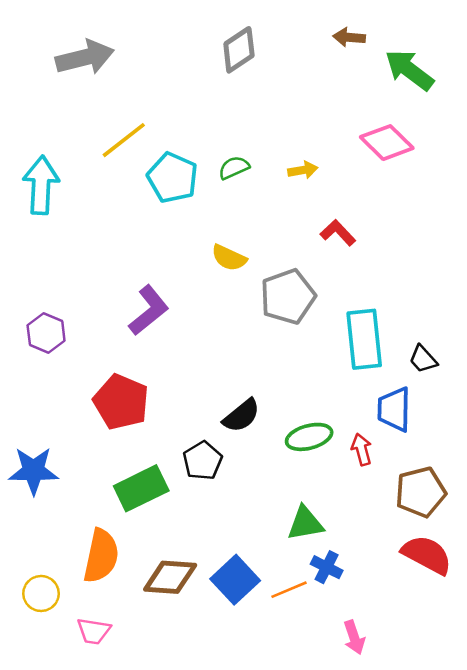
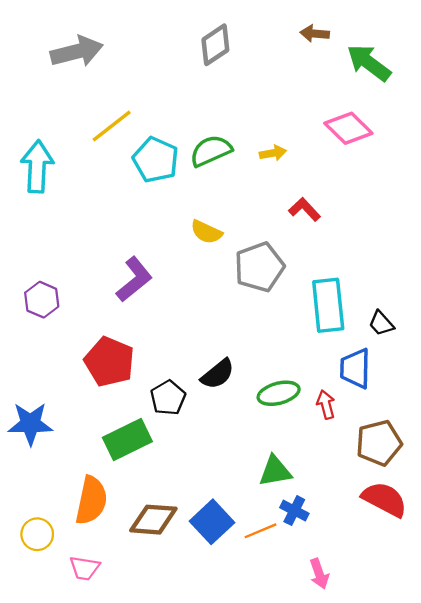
green semicircle: (234, 168) -> (211, 151), size x1.5
black pentagon: (203, 461) -> (168, 398), moved

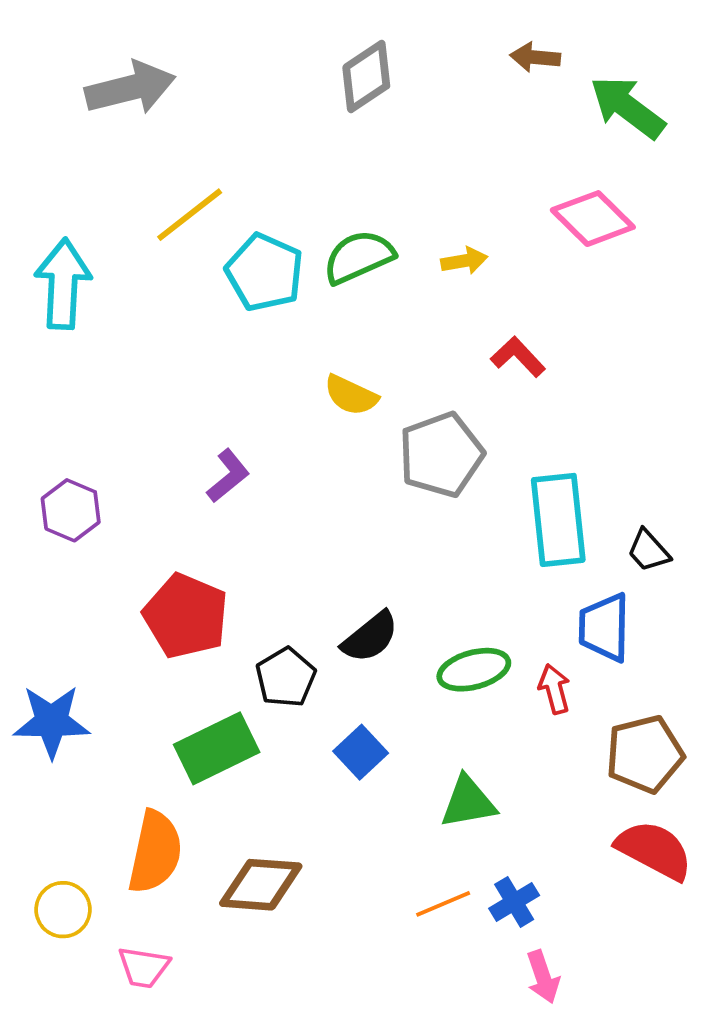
purple L-shape: (134, 279) -> (228, 476), size x0.7
blue cross: (294, 511) -> (514, 902), moved, turned 32
blue square: (212, 522) -> (361, 752), moved, size x0.7

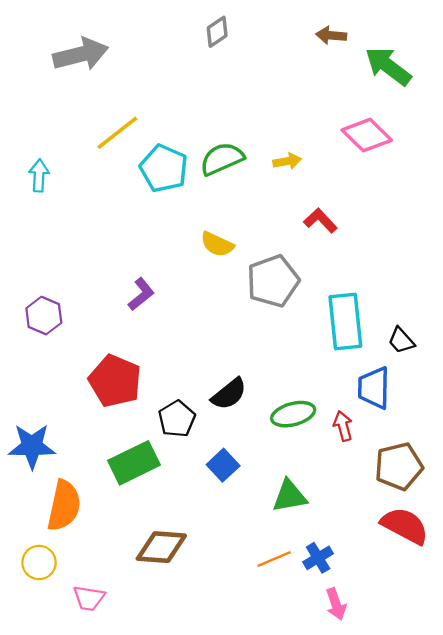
gray diamond: (366, 77) -> (217, 32), moved, size x0.7
cyan arrow: (63, 284) -> (39, 175), size x0.6
orange semicircle: (155, 852) -> (64, 506), moved

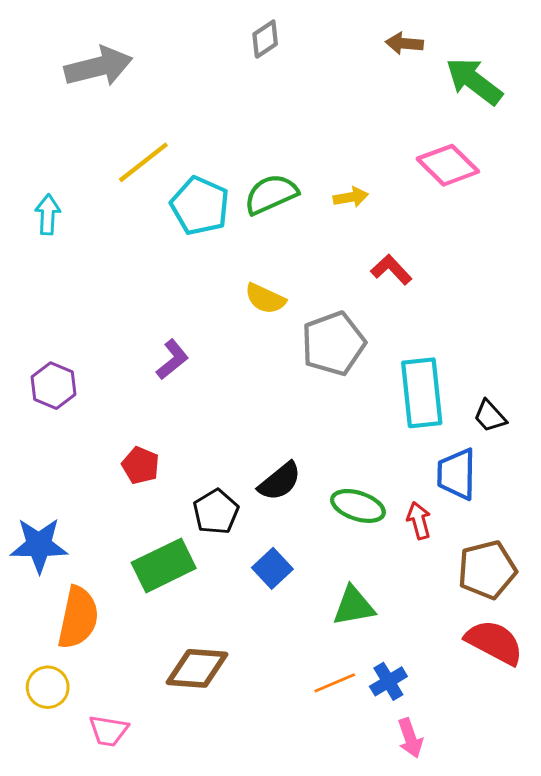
red pentagon: (115, 381) -> (140, 465), size x0.6
green ellipse: (293, 414) -> (358, 506), turned 33

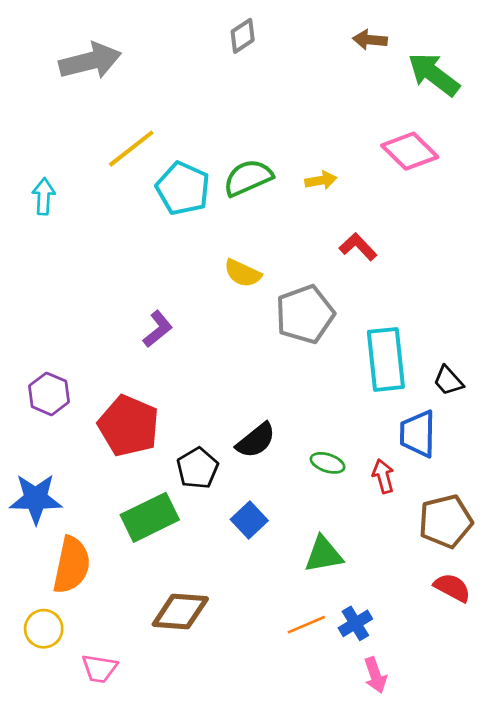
purple hexagon: (53, 386) -> (49, 394), moved
red pentagon: (140, 465) -> (129, 426), size x1.8
green ellipse: (358, 506) -> (328, 463), size x0.7
red semicircle: (494, 642) -> (452, 588), size x0.7

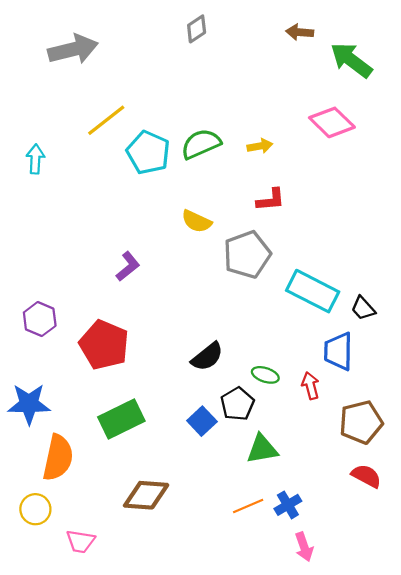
red L-shape: (358, 247) -> (271, 200), moved, turned 128
cyan rectangle: (386, 359) -> (313, 291), turned -57
black pentagon: (198, 468) -> (237, 404), moved

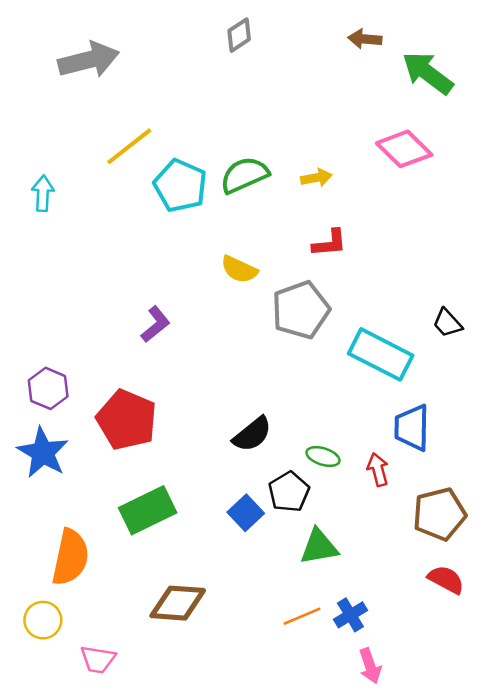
black trapezoid: (363, 308) -> (447, 323), moved
blue star: (29, 404) -> (43, 453), moved, turned 30

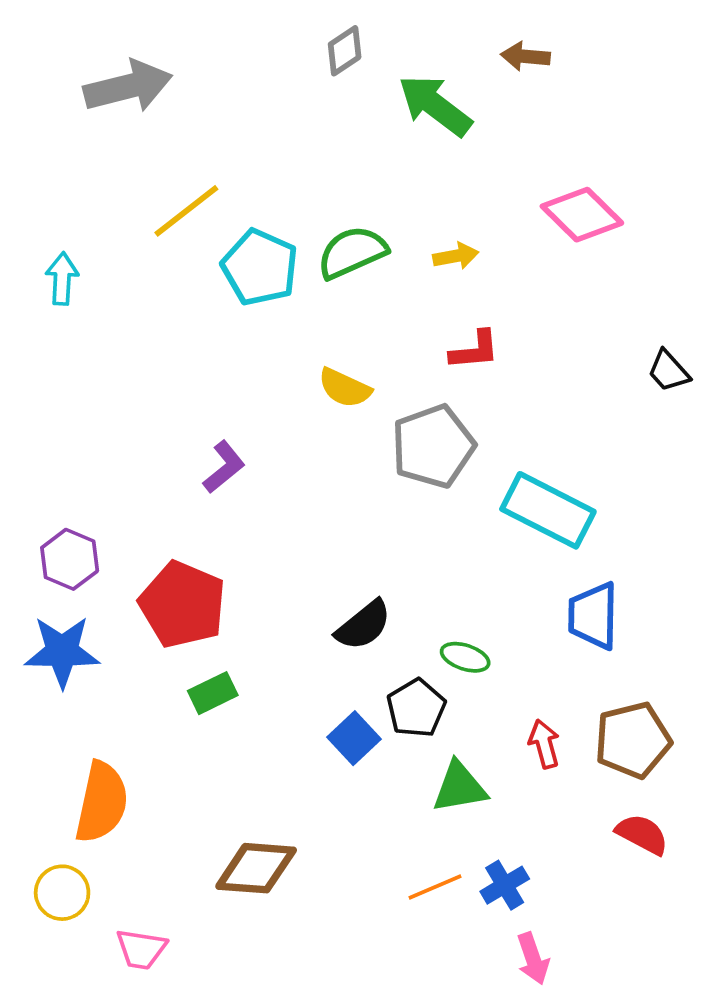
green arrow: (428, 73) -> (435, 105), moved
black trapezoid: (447, 323) -> (669, 371), moved
blue star: (43, 453) -> (62, 652), turned -30
red arrow: (378, 470) -> (544, 744), moved
green rectangle: (148, 510) -> (213, 693), moved, size x0.6

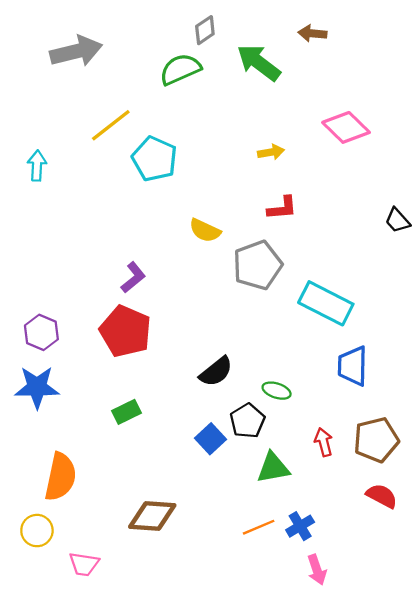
green semicircle: (352, 252) -> (180, 69), moved
red pentagon: (183, 604) -> (125, 331), moved

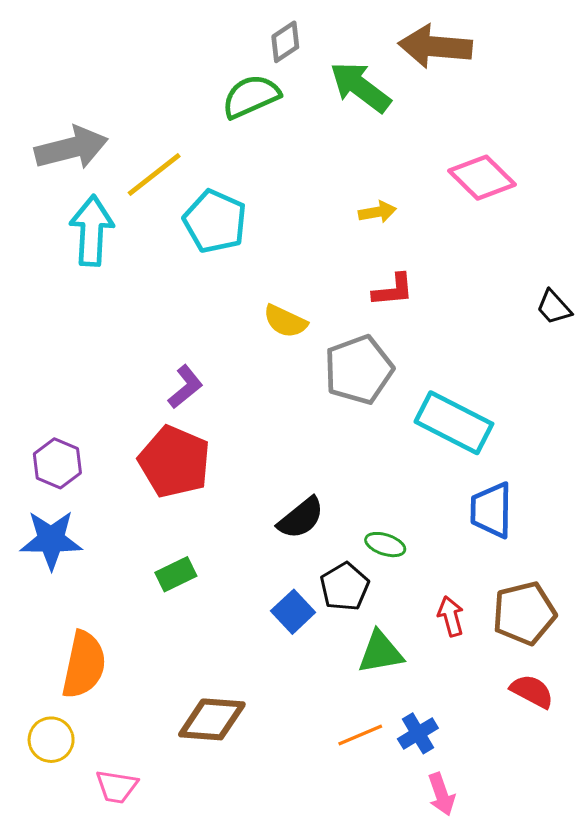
brown arrow: (312, 33) -> (435, 46), size x1.8
gray arrow: (76, 51) -> (71, 148), moved
cyan arrow: (37, 166) -> (92, 231), moved, size x1.6

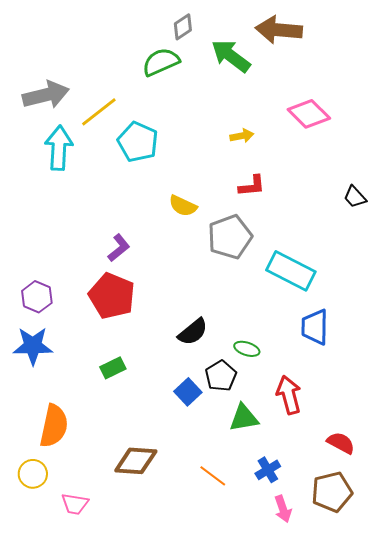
brown pentagon: (524, 613) -> (332, 492), moved
red arrow: (451, 616) -> (289, 395), size x1.5
orange line: (360, 735) -> (213, 476), moved, turned 60

